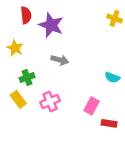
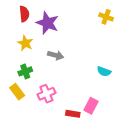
yellow star: (15, 48) -> (25, 43), moved
pink rectangle: (92, 106) -> (91, 106), moved
red rectangle: (109, 123) -> (73, 114), moved

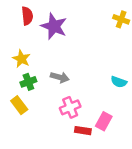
yellow star: (25, 43) -> (21, 59), moved
gray arrow: (56, 55) -> (60, 77), moved
pink cross: (46, 94) -> (70, 107), moved

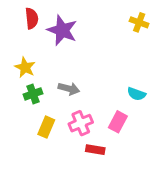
yellow rectangle: (19, 105) -> (46, 127), moved, turned 60
pink rectangle: (104, 121) -> (118, 122), moved

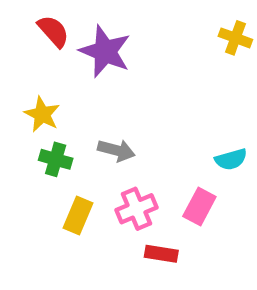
red semicircle: (32, 18) -> (53, 31), turned -36
green cross: (33, 94) -> (56, 159), turned 36
cyan semicircle: (136, 94) -> (231, 159), turned -36

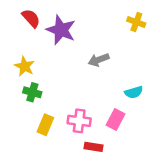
gray arrow: (116, 150) -> (99, 60), moved, turned 144
pink cross: (137, 209) -> (79, 121), turned 30

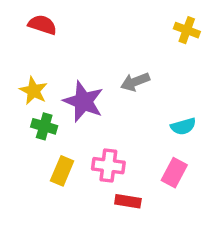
red semicircle: (31, 18) -> (42, 25), turned -30
purple star: (61, 30) -> (83, 101), moved
pink rectangle: (116, 120) -> (174, 173), moved

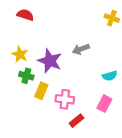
yellow rectangle: (62, 171) -> (41, 91), moved
red rectangle: (128, 201) -> (77, 121), turned -48

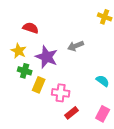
red semicircle: (25, 15) -> (31, 28), moved
cyan semicircle: (110, 76) -> (103, 81), moved, turned -128
pink rectangle: (104, 104) -> (103, 114), moved

